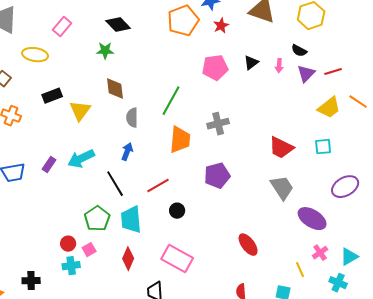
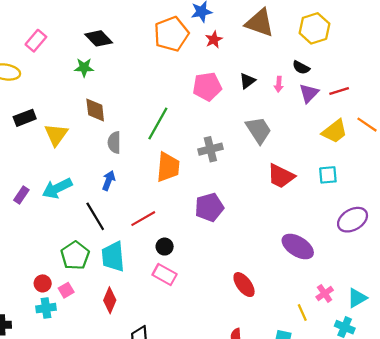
gray trapezoid: (282, 188) -> (259, 130), moved
purple ellipse: (312, 219) -> (298, 247), moved
pink rectangle: (177, 259) -> (165, 274), moved, size x0.7

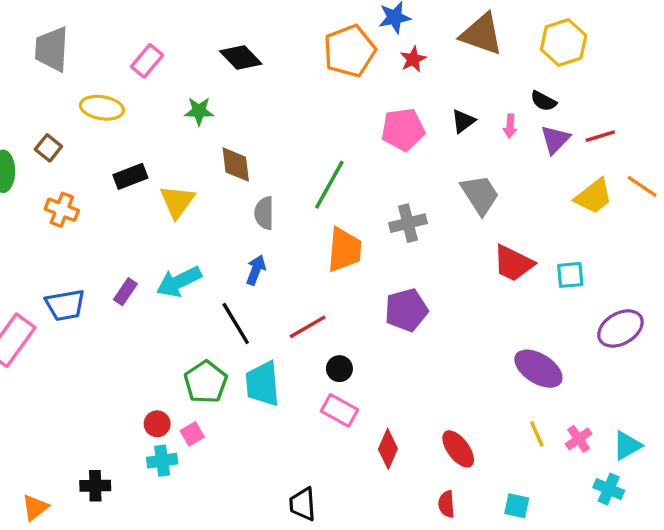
green star: (84, 68) -> (199, 111), moved
cyan square: (328, 175) -> (570, 275), moved
red ellipse: (244, 285) -> (458, 449), moved
red diamond: (110, 300) -> (388, 449), moved
yellow line: (302, 313) -> (537, 434), moved

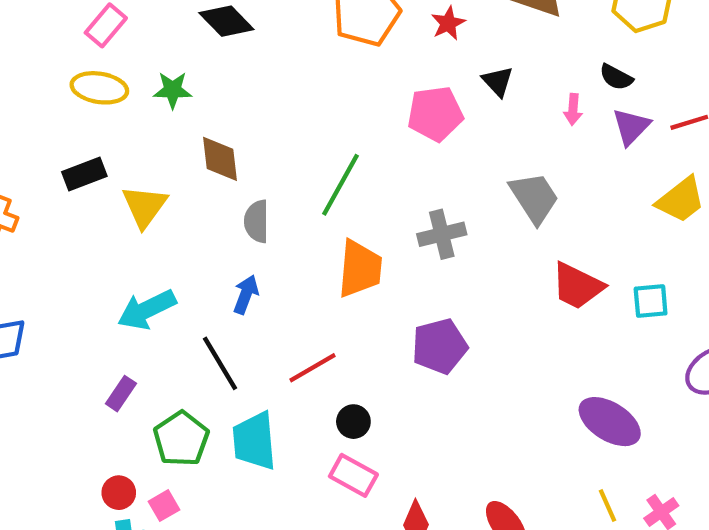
yellow ellipse: (102, 108) -> (99, 88), moved
black triangle: (463, 121) -> (498, 81), moved, turned -36
purple rectangle: (125, 292) -> (121, 394), moved

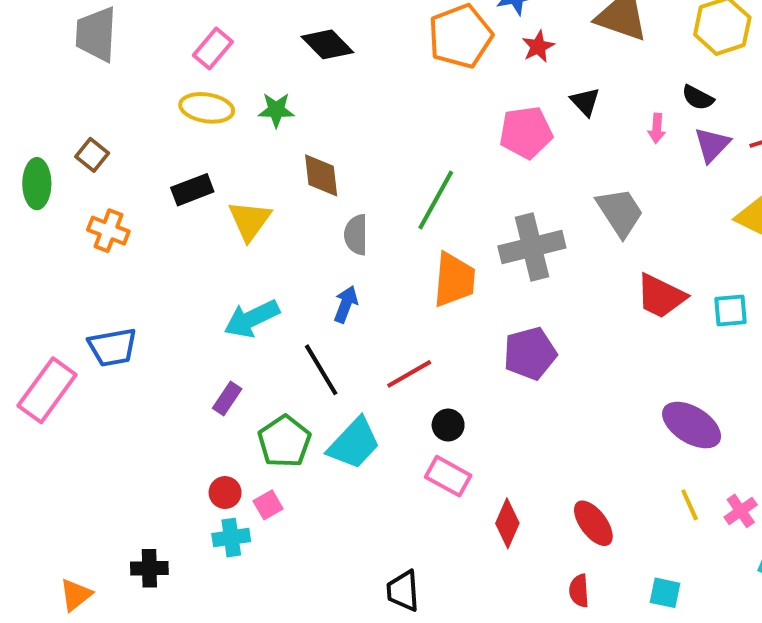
gray cross: (442, 234) -> (532, 247), size x1.4
cyan trapezoid: (254, 441) -> (354, 443), turned -132

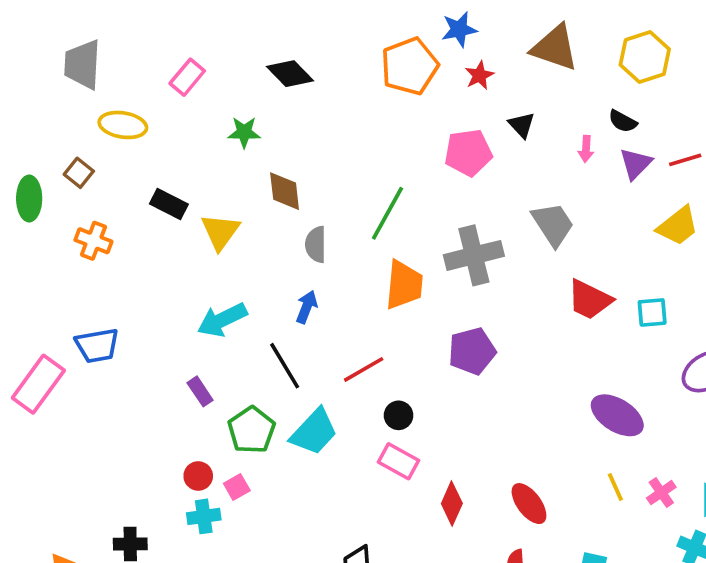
yellow ellipse: (207, 108) -> (123, 125), moved
black rectangle: (192, 190) -> (169, 204), turned 48
purple rectangle: (227, 398) -> (200, 391), turned -68

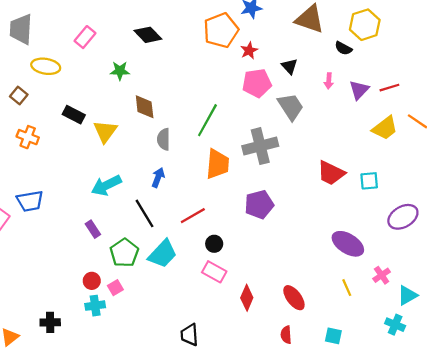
red star: (479, 75) -> (249, 51), moved
black semicircle: (623, 121) -> (343, 48), moved
gray trapezoid: (553, 224) -> (291, 107), moved
pink cross: (661, 493) -> (382, 275), moved

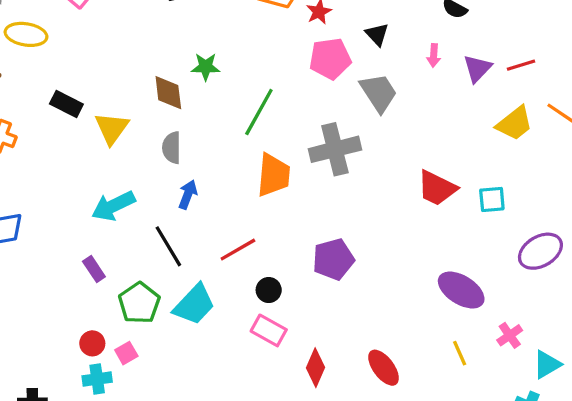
green star: (120, 71) -> (206, 67), moved
gray semicircle: (164, 139) -> (172, 148), moved
purple pentagon: (259, 204) -> (333, 259), moved

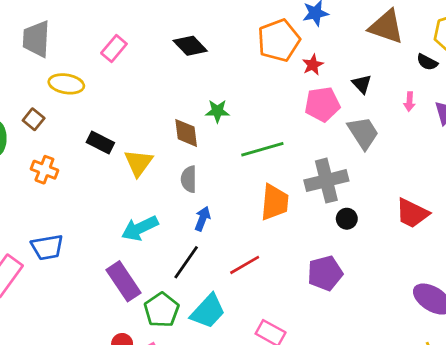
green line: (259, 112) -> (262, 149), turned 45
black line: (168, 246) -> (186, 262), turned 66
purple rectangle: (94, 269) -> (123, 281), size x1.8
black circle: (269, 290) -> (347, 219), moved

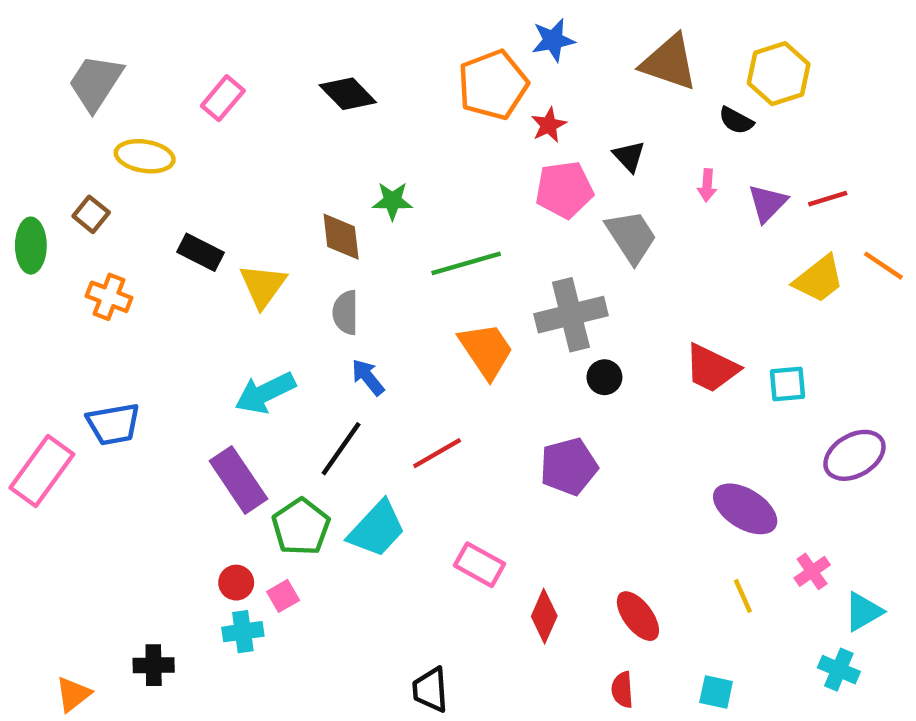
gray trapezoid: (36, 39) -> (96, 83), turned 30
orange trapezoid: (275, 202) -> (486, 350), turned -39
blue arrow: (202, 219) -> (368, 377), turned -60

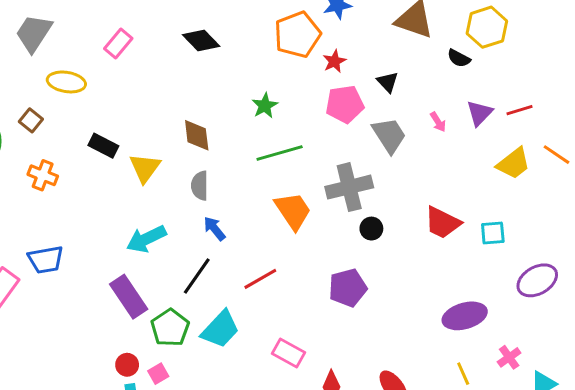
pink arrow: (707, 185) -> (438, 122), moved, turned -36
green star: (392, 201) -> (265, 106), moved, turned -30
purple ellipse: (745, 509) -> (465, 316), turned -48

